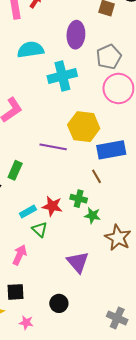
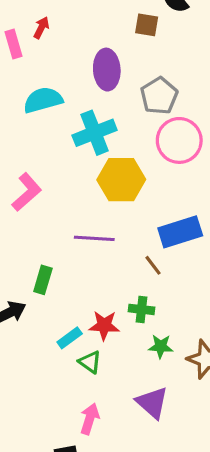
yellow hexagon: (84, 127) -> (121, 180), moved
brown line: (97, 176) -> (153, 265), moved
green star: (92, 215) -> (161, 346), moved
pink arrow: (20, 255) -> (90, 419), moved

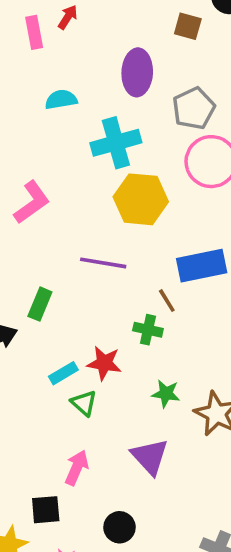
cyan semicircle: (43, 100) -> (61, 100), size x0.7
green cross: (142, 309) -> (148, 330), moved

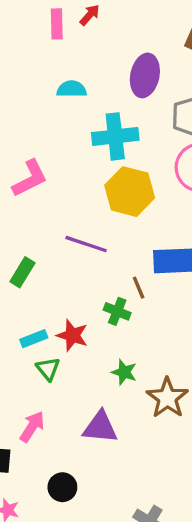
purple triangle: (150, 457) -> (100, 427), turned -51

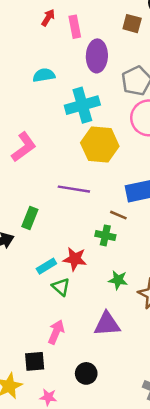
pink rectangle: (57, 24) -> (75, 27), moved
brown line: (139, 288) -> (118, 215), turned -35

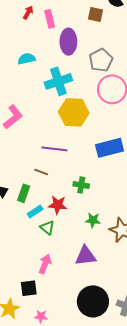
brown line: (118, 215) -> (41, 172), moved
green rectangle: (30, 218) -> (24, 193), moved
black circle: (86, 373) -> (93, 301), moved, size x1.8

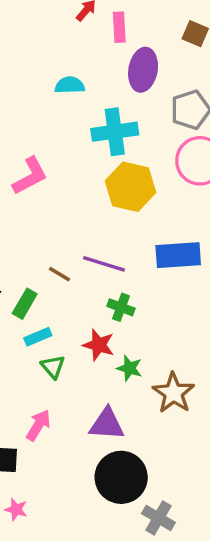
purple line: (54, 149) -> (104, 264), moved
red star: (58, 205) -> (99, 345), moved
black circle: (93, 301) -> (121, 477), moved

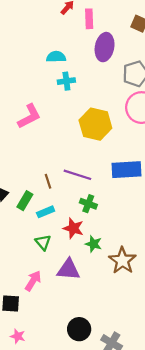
cyan cross: (115, 132) -> (66, 81), moved, size x0.6
brown line: (60, 274) -> (48, 181), turned 40
cyan rectangle: (38, 337) -> (46, 212), moved
purple triangle: (107, 424) -> (69, 270), moved
black circle: (121, 477) -> (79, 329), moved, size x0.7

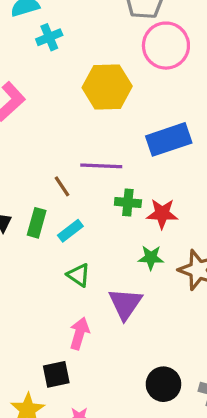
red star: (73, 228) -> (162, 214), moved
purple triangle: (69, 270) -> (125, 304), turned -45

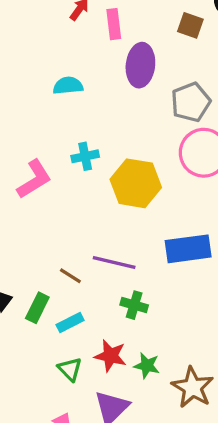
cyan cross: (49, 37) -> (85, 156), moved
brown line: (62, 186) -> (70, 276), turned -35
red star: (162, 214) -> (110, 356), moved

